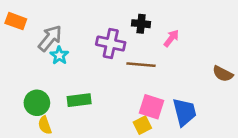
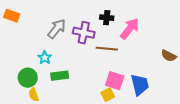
gray arrow: (50, 38) -> (57, 29), moved
pink arrow: (171, 38) -> (130, 29), size x1.6
cyan star: (59, 55) -> (45, 58), moved

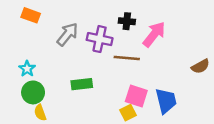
orange rectangle: (12, 16) -> (31, 15), moved
brown semicircle: (169, 56) -> (200, 66), turned -56
cyan star: (45, 58) -> (27, 69), moved
green rectangle: (60, 76) -> (82, 84), moved

